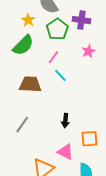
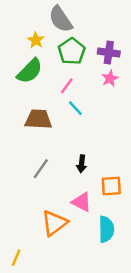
purple cross: (81, 20) -> (109, 53), moved
gray line: (22, 125) -> (41, 169), moved

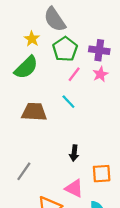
pink line: (67, 86) -> (74, 74), moved
gray line: (41, 169) -> (24, 171), moved

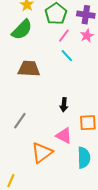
cyan line: (68, 102) -> (67, 56), moved

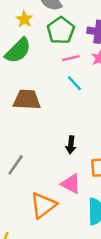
pink line: (64, 36) -> (71, 58), turned 40

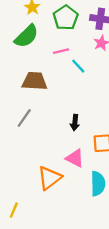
pink line: (71, 58) -> (61, 51), moved
gray line: (16, 165) -> (24, 118), moved

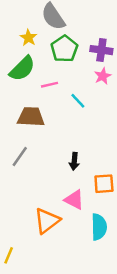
pink line: (61, 51) -> (49, 85), moved

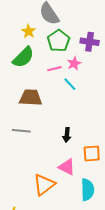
pink star: (103, 76) -> (74, 63), moved
pink line: (49, 85) -> (54, 69), moved
gray line: (20, 156) -> (21, 131), turned 60

